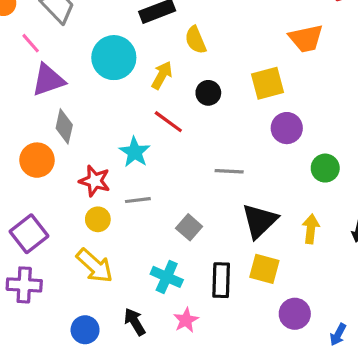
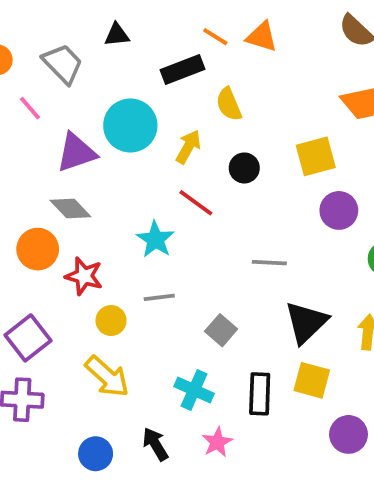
purple triangle: (48, 80) -> (76, 153), moved
gray diamond: (64, 126) -> (70, 209), turned -56
red star: (95, 181) -> (84, 276), moved

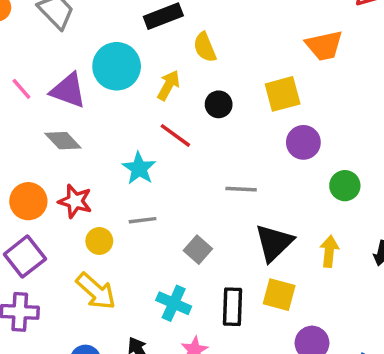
pink line: (30, 108) -> (21, 89), moved
purple triangle: (76, 153) -> (68, 91), turned 39
orange circle: (38, 249) -> (28, 201), moved

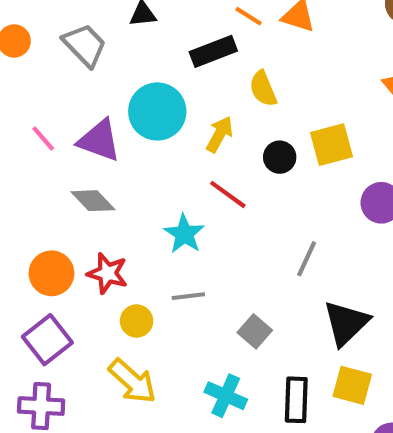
yellow square: (283, 94) -> (332, 145), moved
gray line: (241, 189) -> (307, 259), turned -68

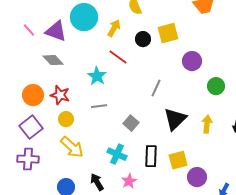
yellow circle: (137, 321) -> (66, 119), moved
yellow square: (352, 385) -> (178, 160), moved, turned -30

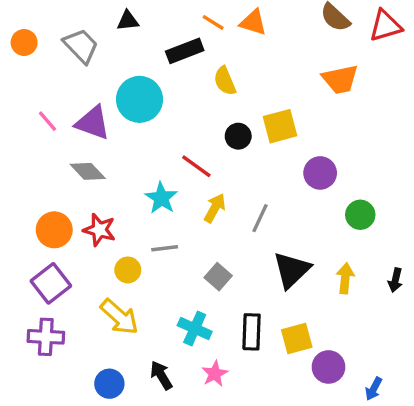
yellow arrow: (114, 28) -> (215, 208), moved
yellow circle: (66, 119) -> (128, 270), moved

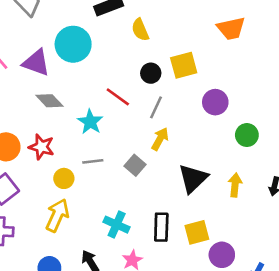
gray diamond: (88, 171) -> (49, 101), moved
yellow arrow: (215, 208) -> (160, 139), moved
gray line: (260, 218) -> (156, 107), moved
gray square: (218, 277) -> (135, 165), moved
yellow arrow: (119, 317) -> (57, 215), turned -108

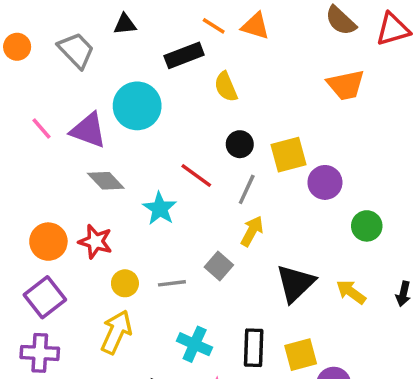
yellow square: (184, 65) -> (288, 155), moved
gray line: (93, 161) -> (172, 283), moved
yellow arrow: (235, 185) -> (351, 292), turned -60

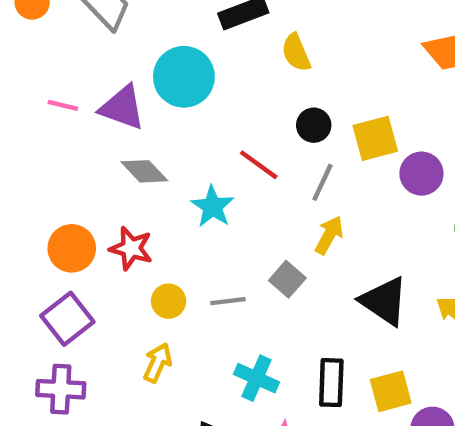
pink line: (41, 129) -> (63, 105), turned -35
black triangle: (295, 283) -> (384, 301), turned -42
yellow arrow: (116, 332) -> (158, 363), size x0.7

